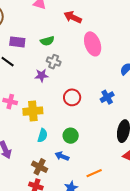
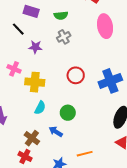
gray cross: (54, 62) -> (64, 37), turned 32
purple star: (42, 75) -> (35, 47), moved
blue cross: (107, 97) -> (110, 81), size x1.6

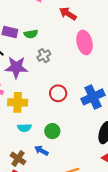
green semicircle: (61, 15) -> (31, 34), moved
purple star: (35, 47) -> (16, 67), size x1.6
cyan semicircle: (40, 108) -> (24, 128), turned 64

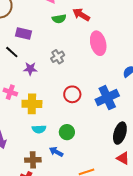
green semicircle: (31, 34) -> (59, 19), moved
purple star: (16, 67) -> (30, 69), size x0.6
brown cross: (18, 158) -> (33, 160), turned -35

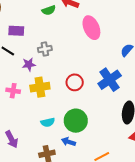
gray cross: (58, 57) -> (45, 49), moved, turned 32
yellow cross: (32, 104) -> (40, 87), moved
green circle: (67, 132) -> (76, 121), size x1.5

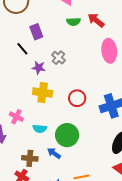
purple rectangle: (16, 31) -> (36, 32), turned 49
gray cross: (45, 49) -> (58, 58), turned 32
pink cross: (13, 91) -> (16, 117), moved

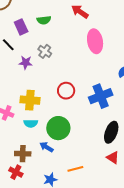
green semicircle: (73, 22) -> (44, 20), moved
yellow cross: (43, 93) -> (30, 100), moved

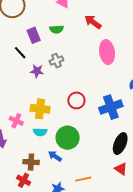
gray cross: (45, 51) -> (56, 61), turned 32

